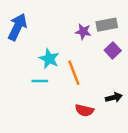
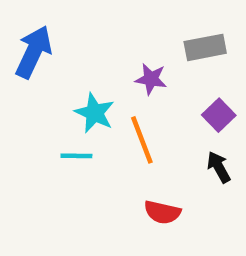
purple star: (83, 32) -> (151, 79), moved
purple square: (113, 50) -> (219, 115), moved
black arrow: (114, 97) -> (219, 167), moved, turned -105

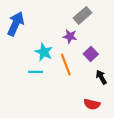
gray rectangle: (205, 47) -> (82, 15), moved, turned -30
purple square: (219, 115) -> (91, 54), moved
red semicircle: (162, 212) -> (92, 104), moved

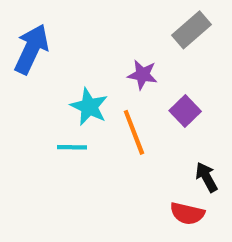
gray rectangle: (82, 15) -> (192, 30), moved
black arrow: (101, 77) -> (206, 177), moved

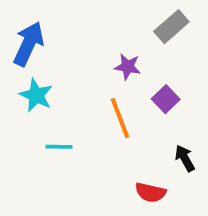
cyan star: (89, 107) -> (36, 95), moved
cyan line: (72, 147) -> (59, 147), moved
red semicircle: (187, 213) -> (150, 192), moved

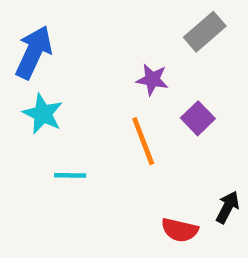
black arrow: (185, 158) -> (228, 207), moved, turned 56

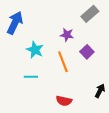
cyan star: (43, 114) -> (35, 50), moved
red semicircle: (180, 230) -> (64, 101), moved

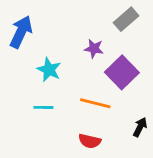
purple square: (87, 52) -> (122, 72), size x1.6
orange line: (63, 62) -> (95, 103), moved, turned -55

